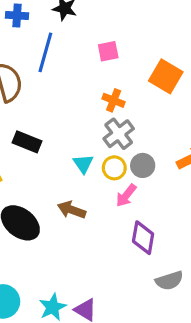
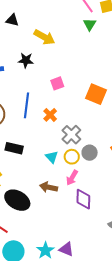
blue line: (45, 52) -> (27, 105), moved
orange cross: (114, 100) -> (50, 115), moved, turned 32
pink arrow: (126, 195) -> (72, 178), moved
purple diamond: (143, 238) -> (83, 199), moved

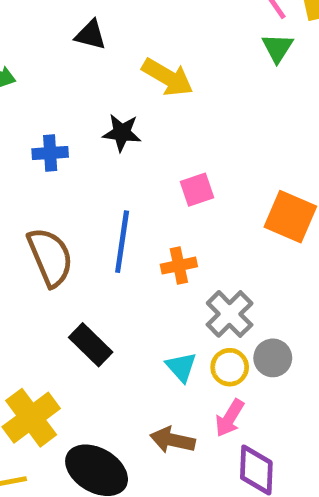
orange cross: (50, 115) -> (179, 266), turned 32
black rectangle: (14, 148) -> (91, 345), turned 30

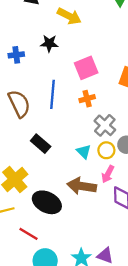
pink square: (197, 190) -> (86, 68), size x1.5
orange cross: (179, 266) -> (87, 99), moved
brown arrow: (173, 440) -> (82, 186), size x1.4

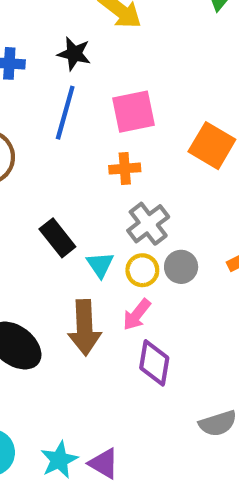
blue line: (52, 94) -> (65, 113), moved
black rectangle: (41, 144) -> (57, 238), moved
brown arrow: (82, 186) -> (85, 328), turned -112

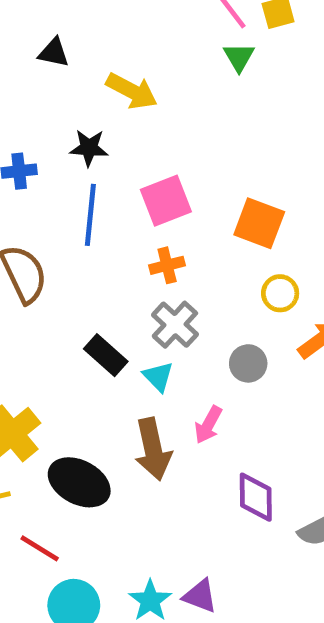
gray cross: (148, 224) -> (175, 325), moved
yellow circle: (142, 270) -> (280, 293), moved
purple diamond: (154, 363) -> (256, 497), moved

